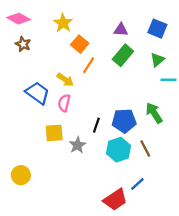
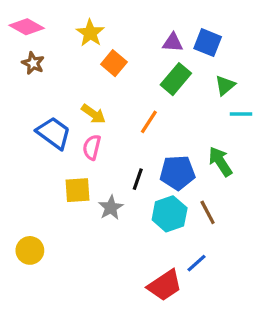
blue square: (157, 29) -> (208, 43), moved
orange line: (89, 65) -> (149, 122), moved

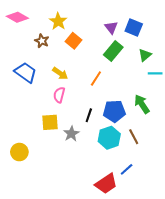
purple triangle: (173, 43) -> (111, 27), turned 48
brown star: (33, 63) -> (42, 41), moved
blue trapezoid: (54, 133) -> (26, 72), moved
yellow circle: (30, 250) -> (19, 152), moved

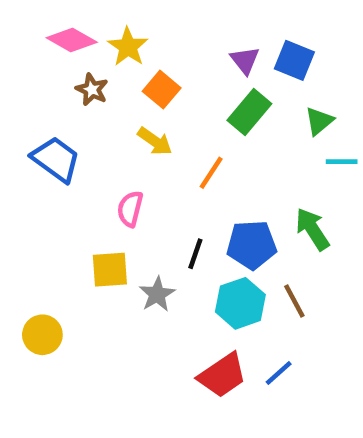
pink diamond: (17, 17) -> (72, 40), moved
yellow arrow: (60, 73) -> (155, 141), moved
red trapezoid: (106, 184) -> (222, 375), moved

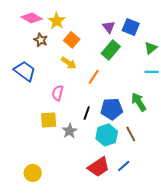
green triangle: (319, 121) -> (151, 48), moved
yellow circle: (42, 335) -> (33, 173), moved

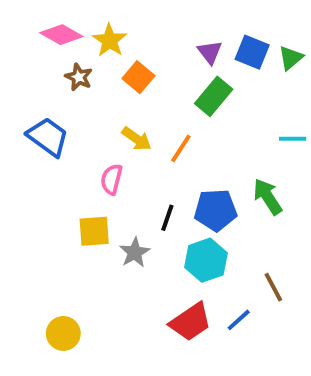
green triangle: (151, 48) -> (291, 58), moved
yellow arrow: (69, 63) -> (137, 139), moved
brown line: (131, 134) -> (273, 287), moved

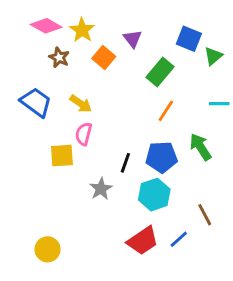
purple triangle: (210, 52) -> (133, 39), moved
green triangle: (291, 58) -> (213, 56), moved
yellow arrow: (137, 139) -> (81, 104), moved
orange line: (181, 148) -> (166, 111), moved
yellow square: (94, 231) -> (62, 156), moved

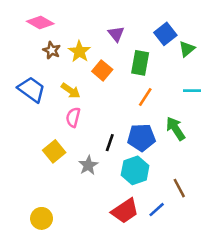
yellow star: (82, 30) -> (79, 52), moved
blue square: (189, 39) -> (165, 34), turned 30
orange square: (104, 58) -> (102, 70), moved
green rectangle: (160, 72) -> (140, 63), turned -30
yellow square: (62, 156) -> (54, 151), moved, turned -35

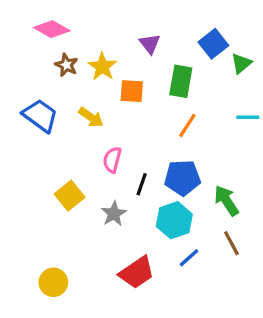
orange square: (102, 70) -> (132, 91), turned -36
pink semicircle: (73, 117) -> (112, 160), moved
green arrow: (176, 129) -> (227, 201), moved
blue line: (157, 210) -> (189, 258), moved
red trapezoid: (125, 211) -> (137, 272), moved

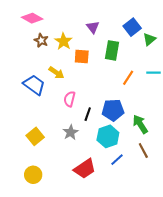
blue trapezoid: (40, 116) -> (34, 85), moved
orange line: (187, 125) -> (128, 78), moved
yellow square: (70, 196) -> (35, 136), moved

